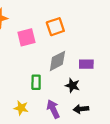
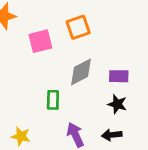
black star: (72, 85) -> (117, 104), moved
yellow star: (21, 108) -> (21, 136), moved

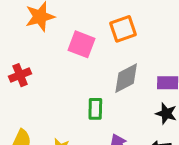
pink square: (40, 41) -> (82, 44), turned 35

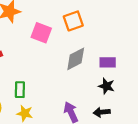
green rectangle: (95, 109) -> (20, 90), moved

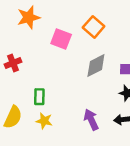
orange square: (73, 21) -> (94, 27), turned -30

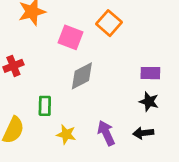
gray diamond: (96, 65) -> (82, 76), moved
yellow star: (44, 121) -> (66, 134), moved

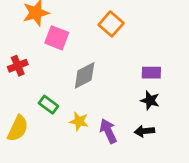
pink square: (70, 37) -> (57, 38), moved
green rectangle: (45, 106) -> (48, 105), turned -54
yellow star: (66, 134) -> (79, 121), moved

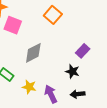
purple rectangle: (151, 73) -> (83, 51), turned -48
black star: (150, 100) -> (72, 71), moved

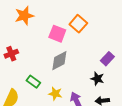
pink square: (13, 25) -> (57, 34), moved

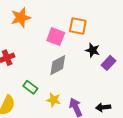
orange square: (78, 24) -> (78, 26), turned -30
black star: (97, 79) -> (93, 50), moved

